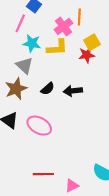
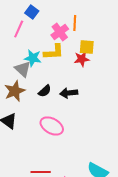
yellow square: (92, 42) -> (87, 47), turned 35
cyan star: (32, 43) -> (33, 58), moved
pink ellipse: (39, 126) -> (52, 126), moved

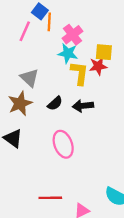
orange line: (75, 23) -> (49, 22), moved
yellow L-shape: (54, 52) -> (79, 73), moved, turned -80
cyan star: (33, 58) -> (68, 53), moved
pink ellipse: (52, 126) -> (63, 144), turned 40

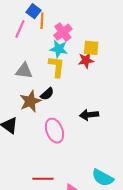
yellow L-shape: (79, 73) -> (57, 67), moved
gray triangle: (29, 78) -> (24, 71), turned -36
brown star: (20, 103) -> (30, 101), moved
black arrow: (83, 106) -> (89, 115), moved

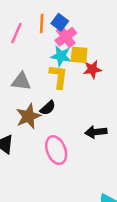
blue square: (34, 11) -> (60, 22), moved
yellow square: (91, 48) -> (79, 55), moved

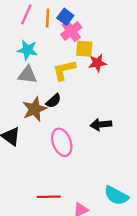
pink line: (16, 33) -> (26, 14), moved
cyan star: (61, 56) -> (27, 50), moved
yellow L-shape: (59, 77) -> (64, 70), turned -110

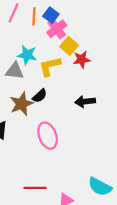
yellow square: (84, 49) -> (69, 46), turned 36
cyan star: (27, 50) -> (27, 55), moved
black arrow: (101, 125) -> (85, 102), moved

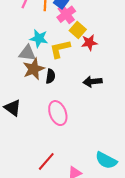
black semicircle: (40, 96) -> (50, 76), turned -40
brown star: (21, 104) -> (34, 69), moved
red line: (35, 188) -> (46, 161), turned -48

